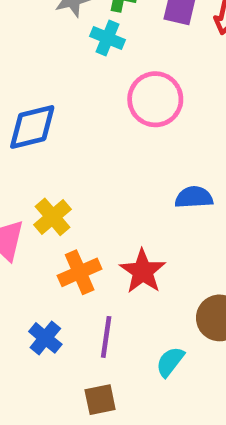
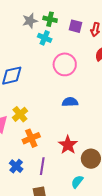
blue semicircle: (194, 197) -> (70, 102), moved
red star: (143, 271) -> (68, 145), moved
cyan semicircle: (170, 362) -> (77, 182), moved

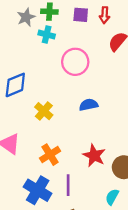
yellow cross: (20, 114) -> (44, 111), moved
blue cross: (16, 166) -> (38, 190), size x1.6

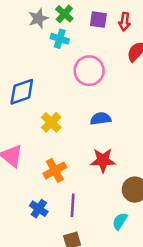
green cross: (49, 12) -> (64, 14), turned 35
red star: (94, 155) -> (103, 160), moved, turned -30
blue cross: (38, 190) -> (39, 209), size x0.6

